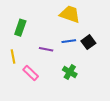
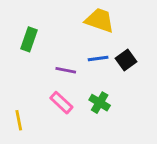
yellow line: (13, 57) -> (19, 120), moved
pink rectangle: (31, 73) -> (61, 103), moved

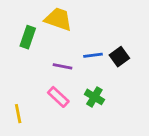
yellow trapezoid: (100, 20) -> (58, 19), moved

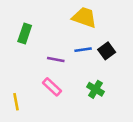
yellow trapezoid: (58, 19) -> (84, 17), moved
green cross: (94, 97) -> (95, 89), moved

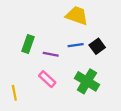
green rectangle: (25, 33) -> (28, 44), moved
green cross: (95, 89) -> (87, 81), size x1.5

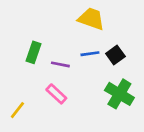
green cross: (87, 81) -> (119, 94), moved
yellow line: (14, 93) -> (17, 110), turned 49

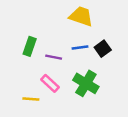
green cross: (119, 94) -> (86, 83), moved
yellow line: (17, 110) -> (31, 99), moved, turned 56

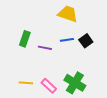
pink rectangle: (50, 83) -> (49, 86), moved
green cross: (86, 83) -> (75, 83), moved

